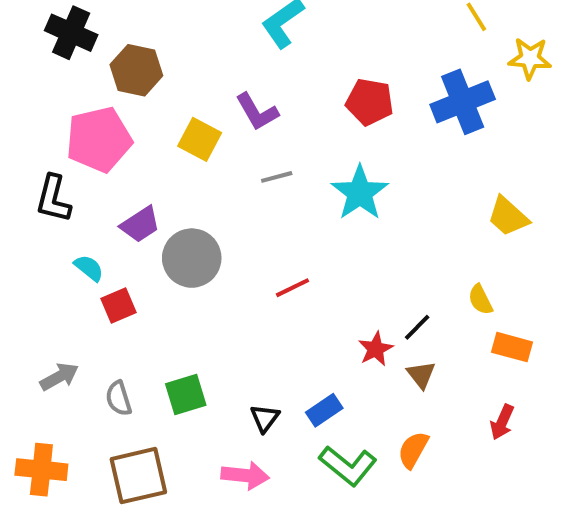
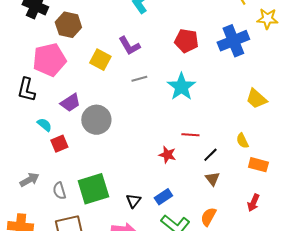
red line: (293, 288) -> (190, 135), moved, turned 30
red star: (376, 349) -> (167, 155), moved, turned -30
green square: (186, 394) -> (93, 189), size x1.5

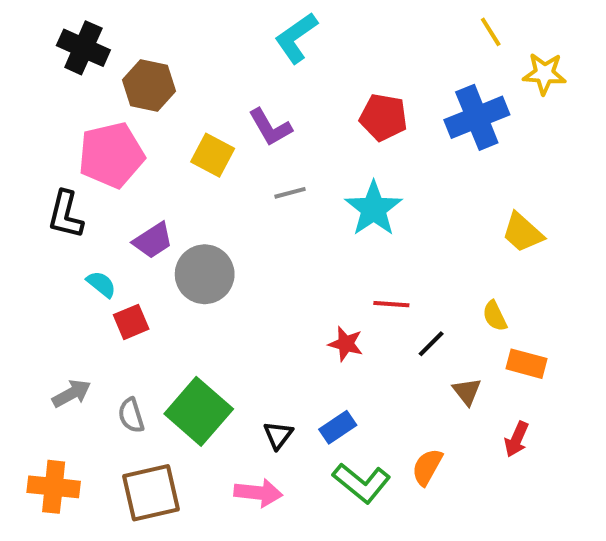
brown triangle: (212, 179) -> (467, 391), moved
green square: (93, 189) -> (199, 411), turned -32

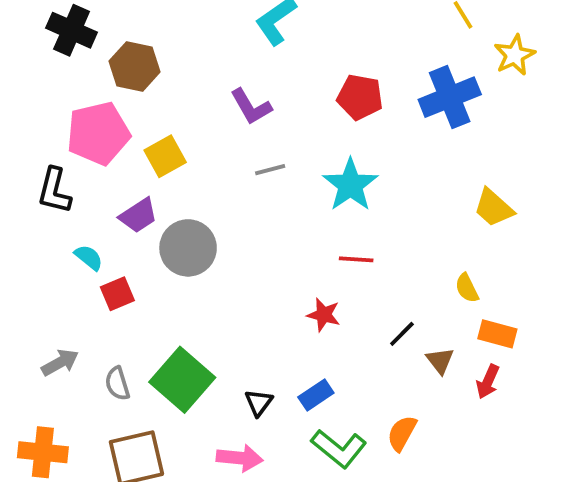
yellow star: (544, 74) -> (515, 55), turned -30
yellow square: (213, 155) -> (165, 156), moved, turned 33
red line: (391, 304) -> (356, 259), moved
black line: (431, 344) -> (402, 334), moved
red arrow: (517, 439) -> (488, 382), moved

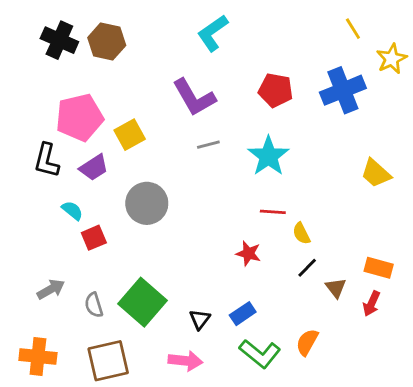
brown hexagon: (135, 67) -> (107, 42), moved
purple L-shape: (251, 107) -> (194, 97), size x1.4
purple trapezoid: (138, 215) -> (94, 168), moved
yellow semicircle: (467, 288) -> (301, 233), moved

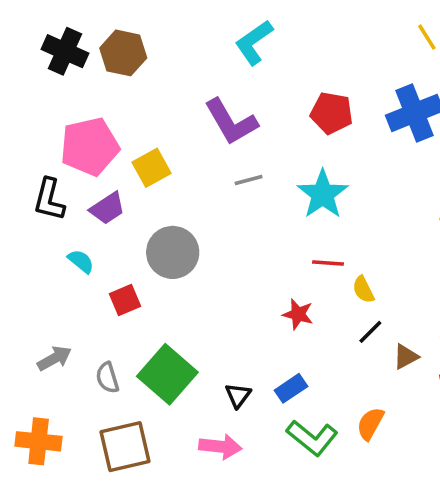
red square: (94, 238) -> (125, 300), moved
brown triangle: (336, 288) -> (406, 357), turned 40

